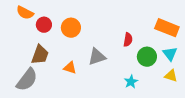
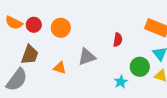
orange semicircle: (25, 13) -> (14, 23), moved
green circle: (147, 57) -> (140, 67), moved

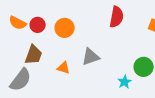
red semicircle: (118, 40) -> (117, 17), moved, size x1.5

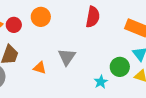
orange circle: (65, 28) -> (41, 17), moved
gray triangle: (91, 57) -> (67, 57), turned -36

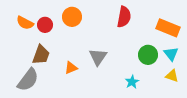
green circle: (120, 67) -> (148, 55), moved
orange triangle: (40, 68) -> (71, 68), turned -40

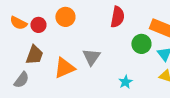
green circle: (148, 55) -> (141, 44), moved
orange triangle: (71, 68) -> (64, 68), size x1.6
gray semicircle: (28, 80) -> (21, 80), size x0.7

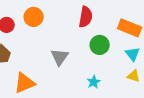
green circle: (141, 44) -> (100, 45), moved
orange triangle: (64, 68) -> (25, 83), moved

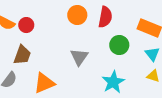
orange circle: (34, 17) -> (77, 15), moved
cyan star: (94, 82) -> (113, 82), size x1.6

